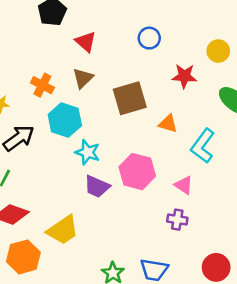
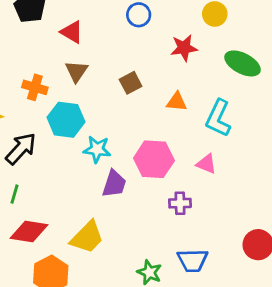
brown square: (130, 98) -> (131, 83), size x0.6
purple trapezoid: (97, 187) -> (114, 184), turned -84
purple cross: (177, 220) -> (180, 203), moved

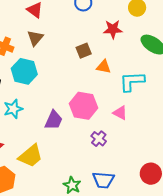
brown square: (131, 83) -> (84, 51), moved
cyan L-shape: (218, 118) -> (132, 81), turned 56
cyan star: (97, 149) -> (13, 109), moved, turned -30
purple cross: (180, 203) -> (99, 139), turned 35

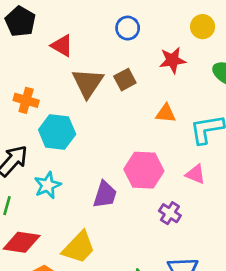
brown triangle: (35, 38) -> (88, 83), moved, size x1.4
brown square: (84, 51) -> (125, 80), moved

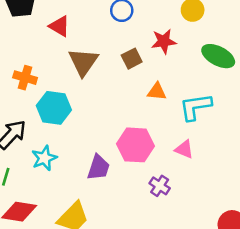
brown square: (125, 80) -> (132, 59), moved

